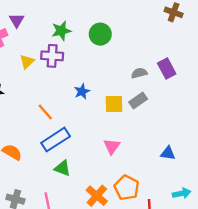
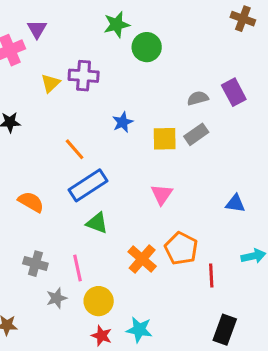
green star: (61, 31) -> (117, 25), moved

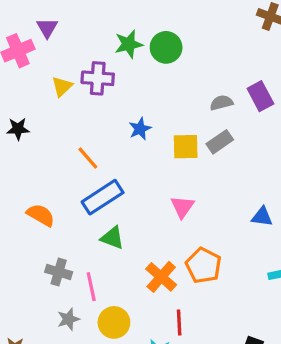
green star: (117, 25) -> (129, 44), moved
gray cross: (35, 264) -> (59, 272), moved
red line: (211, 276) -> (179, 322), moved

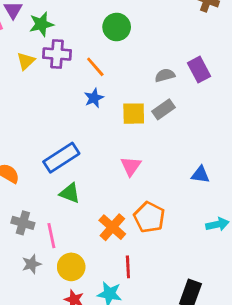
green star: (129, 44) -> (41, 24), moved
orange line: (88, 158) -> (95, 67), moved

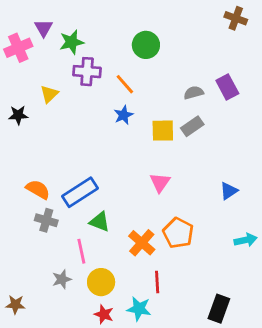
yellow triangle: (26, 61) -> (49, 94), moved
blue rectangle: (61, 158) -> (80, 192), moved
blue triangle: (200, 175) -> (229, 191), turned -42
green triangle: (70, 193) -> (100, 222), moved
gray cross: (23, 223) -> (46, 220), moved

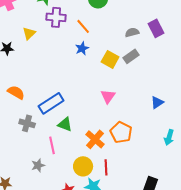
yellow square: (163, 131) -> (110, 59), turned 30
orange semicircle: (38, 189) -> (16, 92), moved
cyan arrow: (246, 240) -> (169, 137), turned 119
yellow circle: (101, 282) -> (83, 166), moved

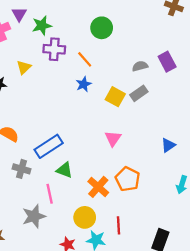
gray star: (38, 165) -> (34, 216), size x1.5
red line: (106, 167) -> (119, 225), moved

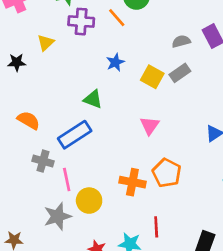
orange line: (85, 59) -> (117, 18), moved
green triangle: (64, 170) -> (93, 99), moved
orange cross: (98, 187) -> (132, 182), turned -30
pink line: (50, 194) -> (67, 179), moved
yellow circle: (85, 217) -> (89, 201), moved

